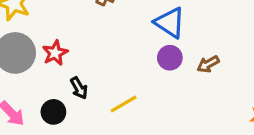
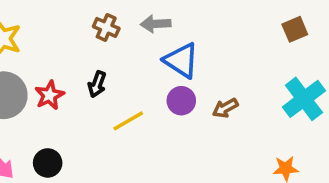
black arrow: (79, 88) -> (97, 84), moved, turned 50
yellow line: (124, 104) -> (128, 121), moved

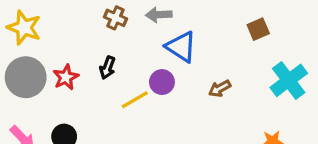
brown square: (295, 29) -> (258, 29), moved
purple circle: (181, 101) -> (162, 82), moved

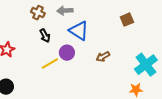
black arrow: (107, 68) -> (45, 36), moved, turned -48
cyan cross: (289, 80) -> (146, 65), moved

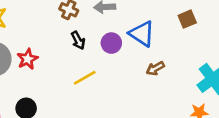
blue triangle: (79, 31) -> (142, 34), moved
purple circle: (67, 53) -> (111, 43), moved

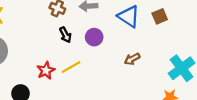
blue triangle: (142, 34) -> (129, 16), moved
red star: (27, 59) -> (46, 70), moved

